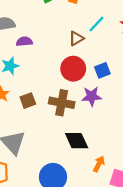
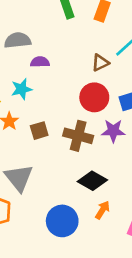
black diamond: (77, 141) -> (92, 181), turned -40
orange arrow: (99, 164) -> (103, 210), moved

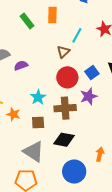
cyan star: (22, 89) -> (38, 97), moved
brown square: (39, 131) -> (38, 123), moved, turned 32
black diamond: (92, 181) -> (64, 140), moved

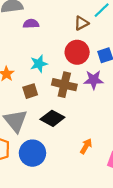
brown square: (38, 123) -> (30, 91), turned -32
blue circle: (74, 172) -> (32, 153), moved

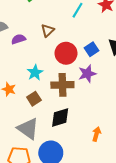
brown triangle: (81, 23) -> (48, 30), moved
black diamond: (52, 118) -> (60, 117), turned -30

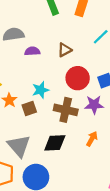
brown square: (34, 99) -> (29, 108), moved
orange arrow: (96, 134) -> (92, 139), moved

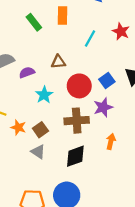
brown triangle: (65, 50) -> (58, 62), turned 40
cyan star: (41, 90) -> (44, 95), moved
gray triangle: (19, 146) -> (38, 152), moved, size x0.6

